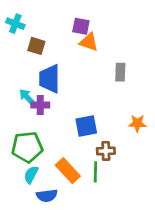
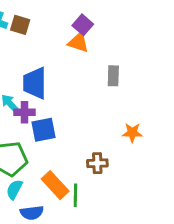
purple square: (81, 26) -> (83, 25), moved, turned 30
brown square: (36, 46) -> (20, 25), moved
blue square: (86, 126) -> (43, 130), moved
green line: (95, 172) -> (75, 195), moved

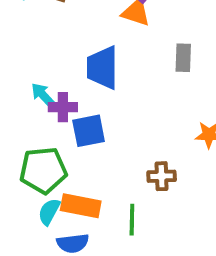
blue trapezoid: (35, 83) -> (102, 68), moved
orange rectangle: (55, 185) -> (81, 206), moved, turned -36

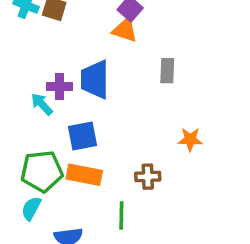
purple cross: (63, 107) -> (59, 87), moved
orange rectangle: (81, 206) -> (84, 175), moved
cyan semicircle: (49, 212) -> (31, 208), moved

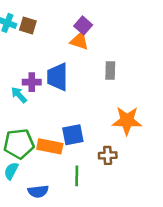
blue square: (82, 136) -> (73, 135), moved
orange star: (190, 140) -> (127, 121), size x1.6
brown cross: (148, 177) -> (108, 155), moved

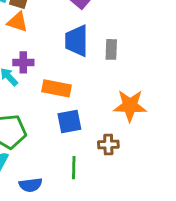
orange triangle: (79, 41) -> (18, 22), moved
blue trapezoid: (57, 77) -> (77, 41), moved
orange rectangle: (50, 146) -> (56, 88), moved

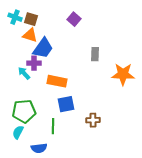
blue trapezoid: (77, 41) -> (43, 48), moved, turned -145
orange star: (130, 106) -> (123, 74), moved
green line: (74, 168) -> (53, 126), moved

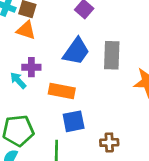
blue trapezoid: (43, 48) -> (76, 51), moved
gray rectangle: (95, 54) -> (112, 55), size x1.5

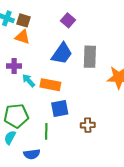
purple cross: (31, 67) -> (14, 66), moved
cyan arrow: (18, 80) -> (29, 81), moved

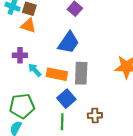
gray rectangle: (90, 57) -> (81, 73), moved
blue square: (60, 109) -> (66, 99), turned -30
green line: (46, 131) -> (62, 122), moved

